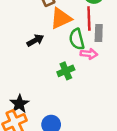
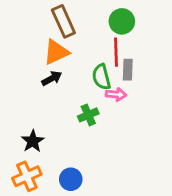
orange triangle: (61, 18) -> (56, 52), moved
black star: (19, 104) -> (33, 141), moved

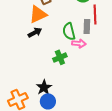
red line: (116, 52) -> (95, 14), moved
black star: (33, 141) -> (44, 87), moved

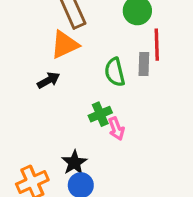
black arrow: (35, 32) -> (48, 80), moved
pink arrow: (79, 43) -> (116, 129), moved, turned 64

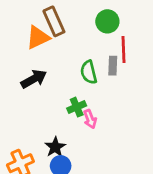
orange triangle: (65, 45) -> (38, 37), moved
black arrow: (48, 80) -> (34, 79), size x1.4

